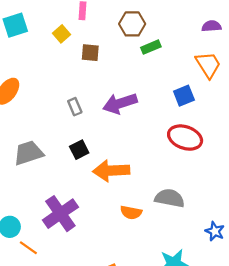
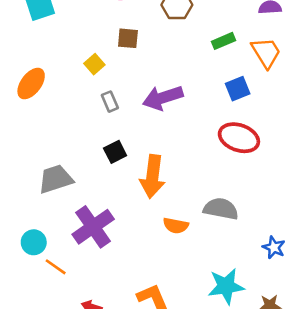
yellow square: (62, 34) -> (94, 64), moved
green rectangle: (151, 47) -> (223, 41), moved
gray trapezoid: (28, 153) -> (56, 179), moved
orange arrow: (111, 171) -> (152, 176), turned -80

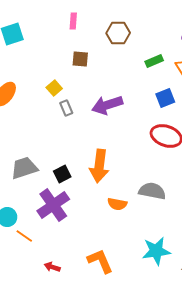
yellow square: (94, 64) -> (54, 88), moved
black square: (115, 152) -> (62, 174), moved

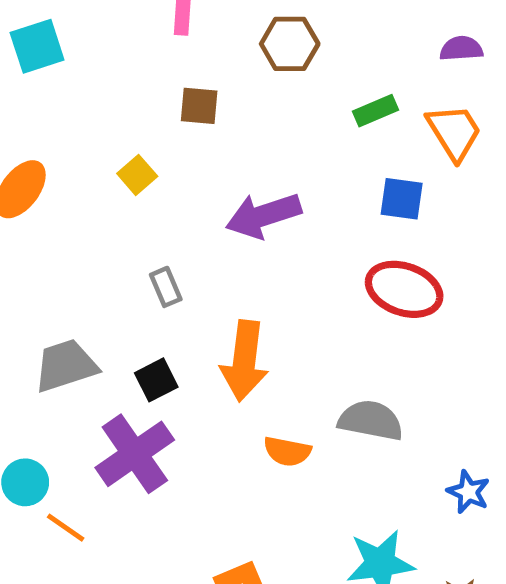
blue square: (165, 98) -> (402, 199), turned 30
gray rectangle: (66, 108) -> (166, 287), moved

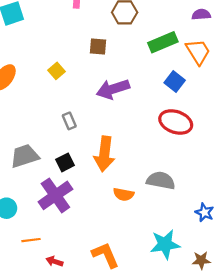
brown square: (199, 106) -> (98, 46), moved
green rectangle: (375, 111) -> (163, 42), size x1.5
blue square: (402, 199) -> (175, 82), turned 30
orange line: (66, 528) -> (31, 240), moved, turned -42

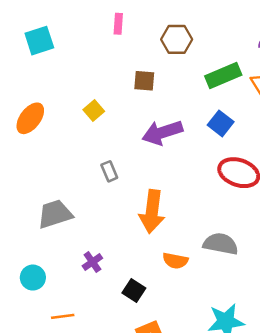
blue square: (175, 82) -> (221, 123), moved
black square: (65, 162) -> (134, 290), moved, turned -30
purple cross: (55, 195) -> (92, 262), size x0.5

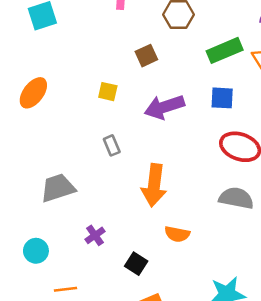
brown square: (144, 81) -> (146, 56), turned -30
yellow square: (94, 111) -> (108, 92), moved, turned -36
blue square: (221, 123) -> (222, 98), turned -35
gray semicircle: (221, 244) -> (236, 198), moved

